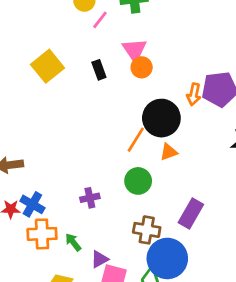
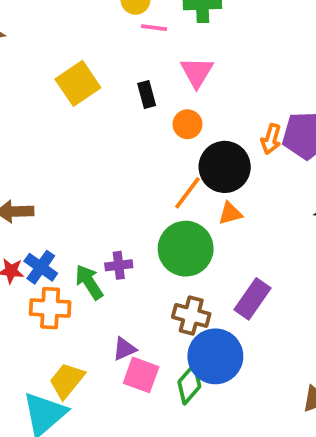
pink line: (100, 20) -> (154, 28), turned 54
orange circle: (142, 67) -> (187, 124), moved
green circle: (138, 181) -> (186, 249), size x1.5
green arrow: (73, 242) -> (89, 282), moved, size x1.4

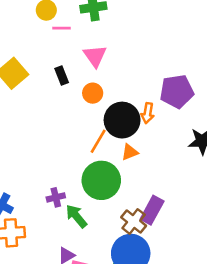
orange arrow: (271, 139) -> (148, 113), moved
green arrow: (89, 282) -> (76, 216), moved
brown cross: (191, 315) -> (134, 221), moved, turned 30

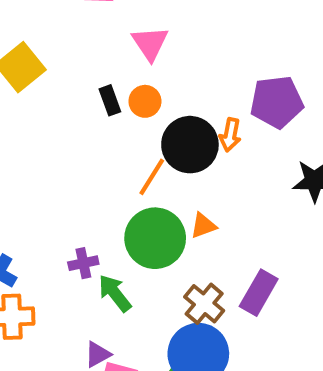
black rectangle: (62, 76) -> (110, 100), moved
orange triangle: (130, 152) -> (203, 226), moved
purple rectangle: (152, 210) -> (259, 293), moved

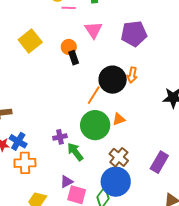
orange circle: (145, 101) -> (69, 47), moved
purple pentagon: (277, 102) -> (134, 34), moved
purple rectangle: (259, 293) -> (159, 162), moved

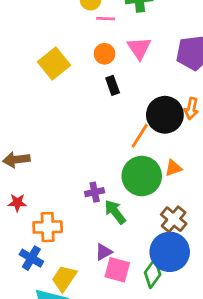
orange circle: (69, 47) -> (105, 54), moved
blue cross: (18, 141) -> (31, 258), moved

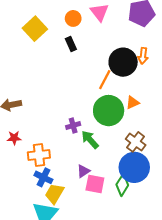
black rectangle: (113, 85) -> (71, 44), moved
blue cross: (31, 258) -> (43, 177), moved

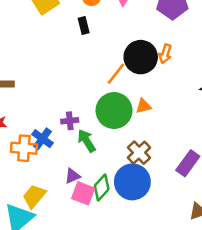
blue cross: (43, 177) -> (42, 139), moved
green diamond: (122, 185) -> (102, 187), moved

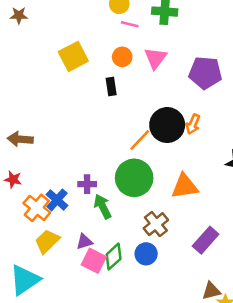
orange triangle: (143, 106) -> (185, 186), moved, size x1.6
orange cross: (24, 148) -> (37, 208), turned 30
blue circle: (132, 182) -> (146, 254), size x0.6
yellow trapezoid: (34, 196) -> (47, 241), moved

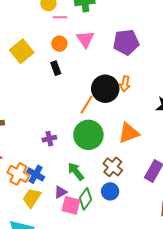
purple cross: (87, 184) -> (49, 139), moved
blue cross: (57, 200) -> (36, 174), moved
green arrow: (103, 206) -> (76, 171), moved

